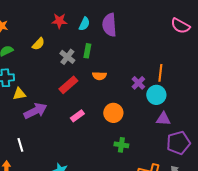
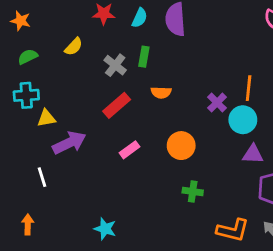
white line: (20, 145) -> (42, 177), moved

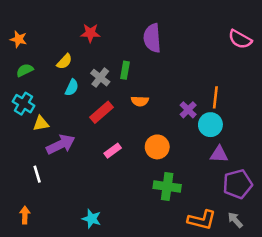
cyan semicircle: (140, 18) -> (72, 87), moved
cyan cross: (26, 95) -> (24, 104), turned 35
green cross: (193, 191) -> (167, 187), size x1.5

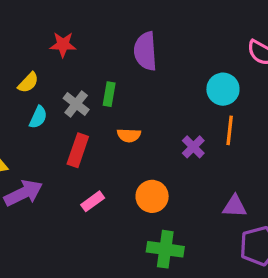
red rectangle: (101, 112) -> (78, 150), turned -30
cyan circle: (210, 125) -> (223, 89), moved

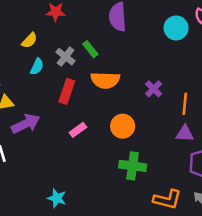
cyan circle: (223, 89) -> (176, 28), moved
green rectangle: (109, 94) -> (90, 49), turned -49
orange line: (230, 130) -> (185, 104), moved
orange semicircle: (129, 135) -> (105, 80), size x1.6

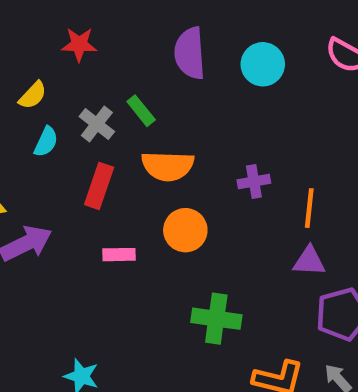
cyan circle: (176, 28) -> (263, 64), moved
purple cross: (154, 89) -> (254, 182), turned 35
orange circle: (123, 126) -> (185, 230), moved
pink rectangle: (78, 130) -> (119, 255), turned 35

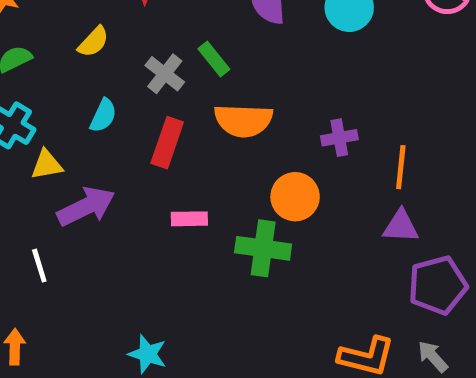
cyan semicircle: (46, 142) -> (103, 116), moved
orange circle: (185, 230) -> (295, 197), moved
green cross: (216, 319) -> (263, 248), moved

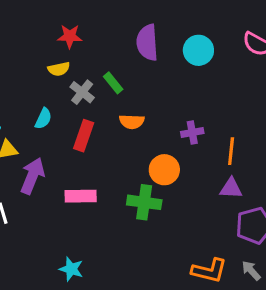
yellow semicircle: (93, 42) -> (59, 69), moved, turned 35
orange semicircle: (243, 120) -> (132, 122), size x0.7
purple arrow: (86, 207) -> (32, 176), turned -42
pink rectangle: (189, 219) -> (81, 196), moved, size x1.4

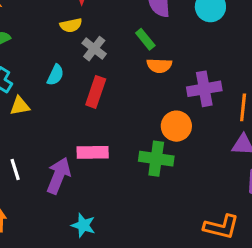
green rectangle: (113, 83) -> (145, 39), moved
orange semicircle: (132, 122) -> (159, 66), moved
purple cross: (192, 132) -> (204, 89), size x1.5
purple arrow: (32, 176) -> (59, 176), moved

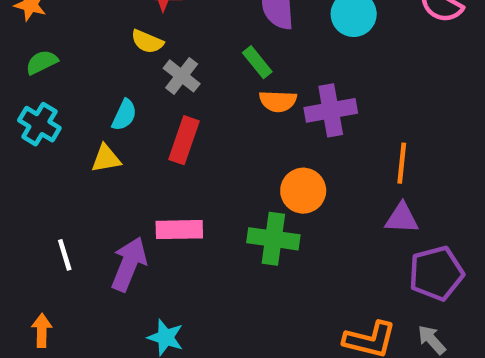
yellow semicircle: (71, 25) -> (147, 42), turned 35
purple cross: (204, 89) -> (331, 110), moved
yellow triangle: (20, 106) -> (106, 159), moved

